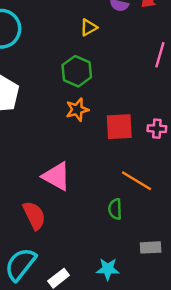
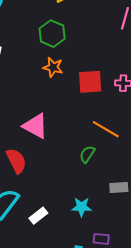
orange star: (77, 110) -> (53, 67), turned 30
green semicircle: (115, 209) -> (87, 154), turned 36

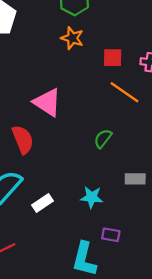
red square: (90, 82) -> (113, 58), size x0.7
orange line: (106, 129) -> (124, 92), moved

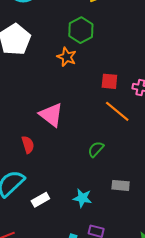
orange star: (72, 38) -> (67, 57), moved
red semicircle: (23, 139) -> (28, 145), size x0.7

